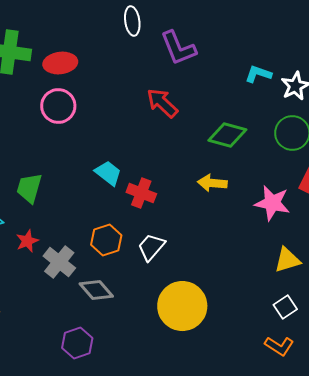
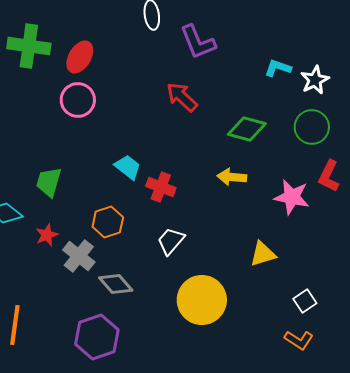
red ellipse: (60, 63) -> (80, 57), turned -52
orange hexagon: (106, 240) -> (108, 222), moved
yellow triangle: (287, 260) -> (263, 254), moved
purple hexagon: (77, 343) -> (97, 337), size x1.4

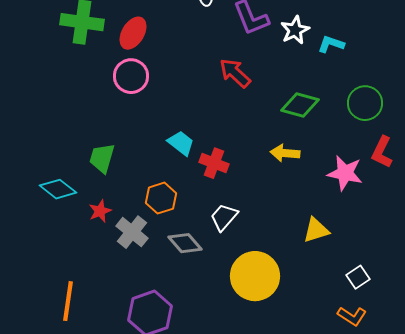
white star: (315, 80) -> (295, 30), moved
gray diamond: (116, 284) -> (185, 243), moved

